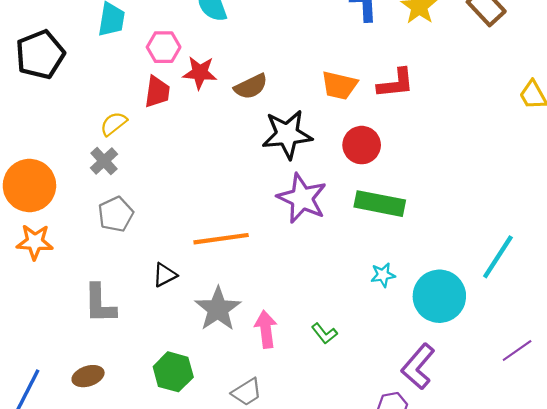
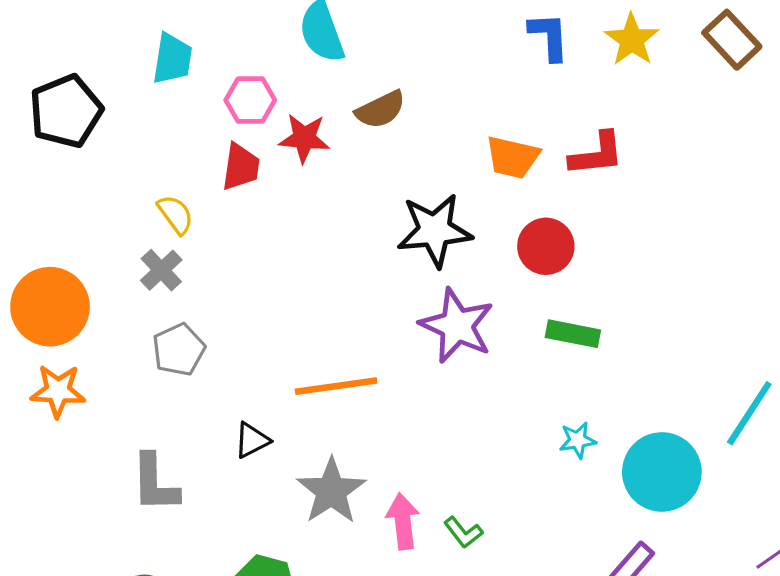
brown semicircle: (251, 86) -> (381, 110), moved
yellow semicircle: (114, 124) -> (176, 214), turned 92
green rectangle: (380, 204) -> (573, 334), size x0.7
green L-shape: (324, 333) -> (463, 532), moved

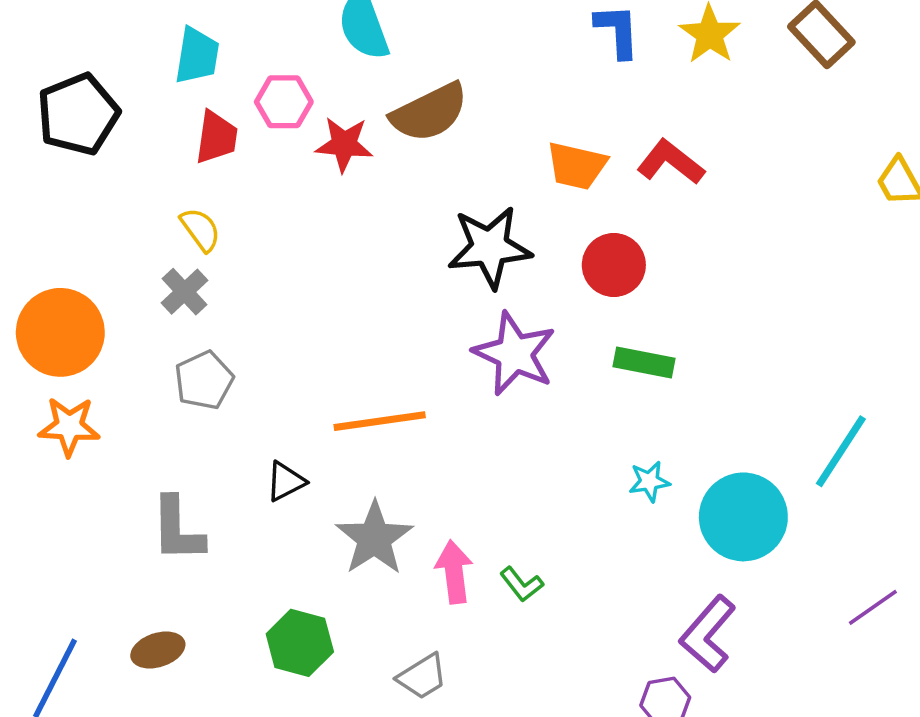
brown semicircle: (381, 110) -> (429, 112), size x1.4
red L-shape: (597, 154) -> (671, 162), turned -136
red trapezoid: (241, 167) -> (216, 137), moved

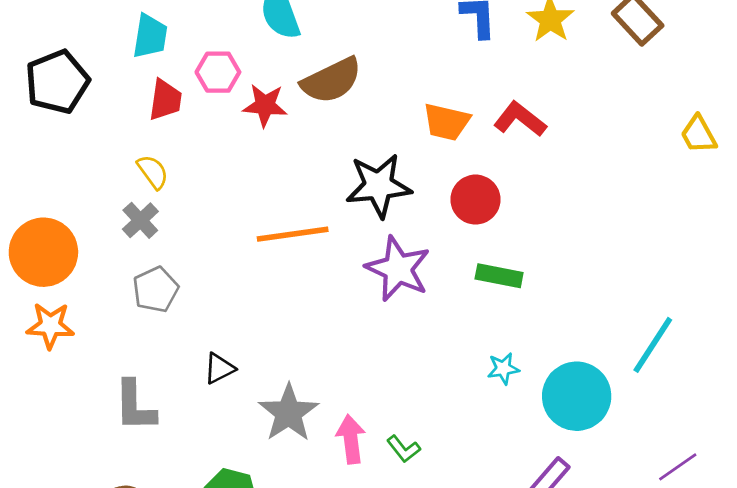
orange line: (380, 421) -> (293, 234), moved

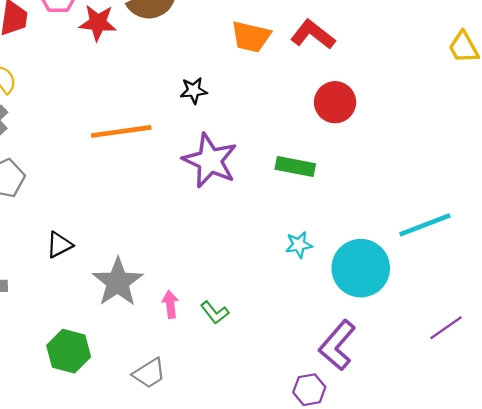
black star: (379, 186) -> (194, 91), size x0.5
red circle: (476, 200) -> (335, 102), moved
cyan line: (653, 345) -> (425, 225), turned 36
pink arrow: (351, 439) -> (170, 304), size x0.7

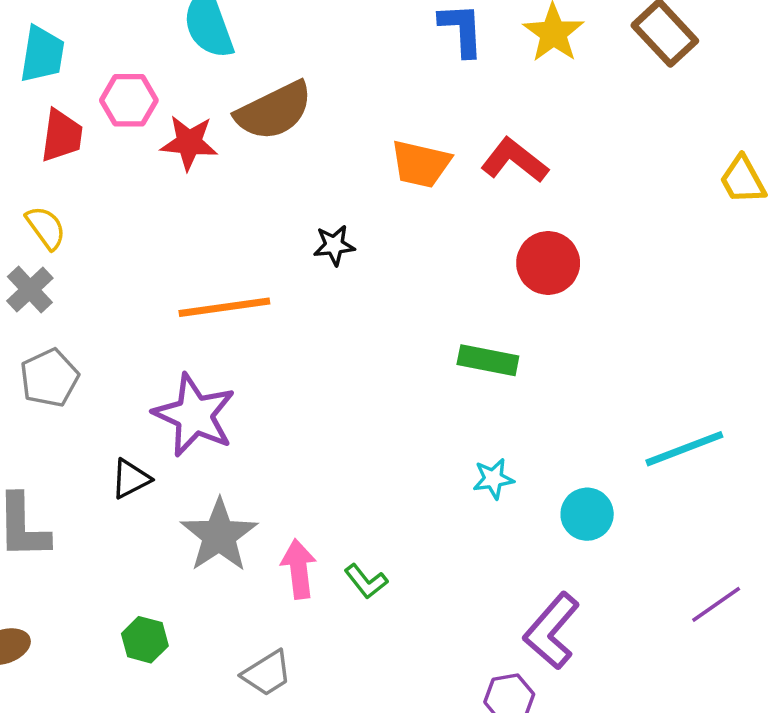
purple star: (210, 161) -> (194, 415), moved
cyan circle: (361, 268) -> (587, 514), size x0.6
pink arrow: (170, 304) -> (299, 569), size x1.4
green hexagon: (69, 351) -> (145, 640), size x0.7

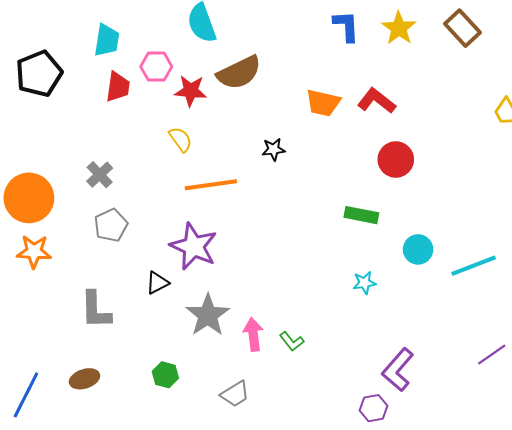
yellow semicircle: (46, 228) -> (181, 139), moved
cyan circle: (587, 514) -> (418, 249), moved

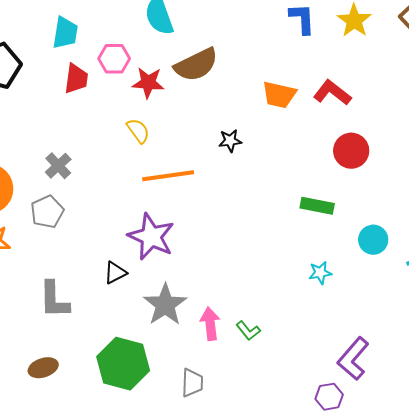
gray pentagon: (111, 225) -> (47, 212), moved
green hexagon: (165, 375) -> (123, 364), size x2.0
gray trapezoid: (235, 394) -> (192, 383), turned -56

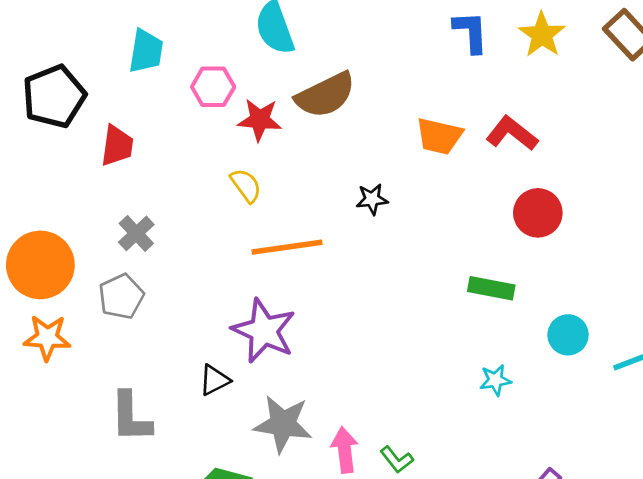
red trapezoid: (76, 79) -> (117, 146), moved
gray star: (165, 305) -> (283, 424), turned -30

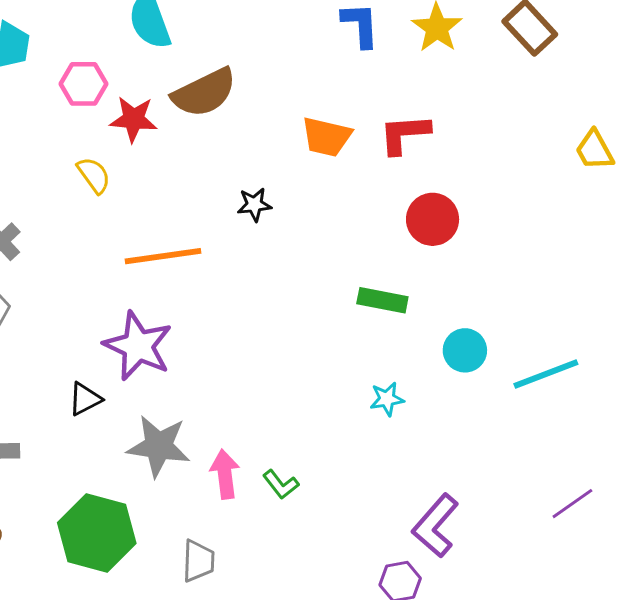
red L-shape: (512, 133) -> (405, 134), turned -42
yellow semicircle: (246, 185) -> (94, 175), moved

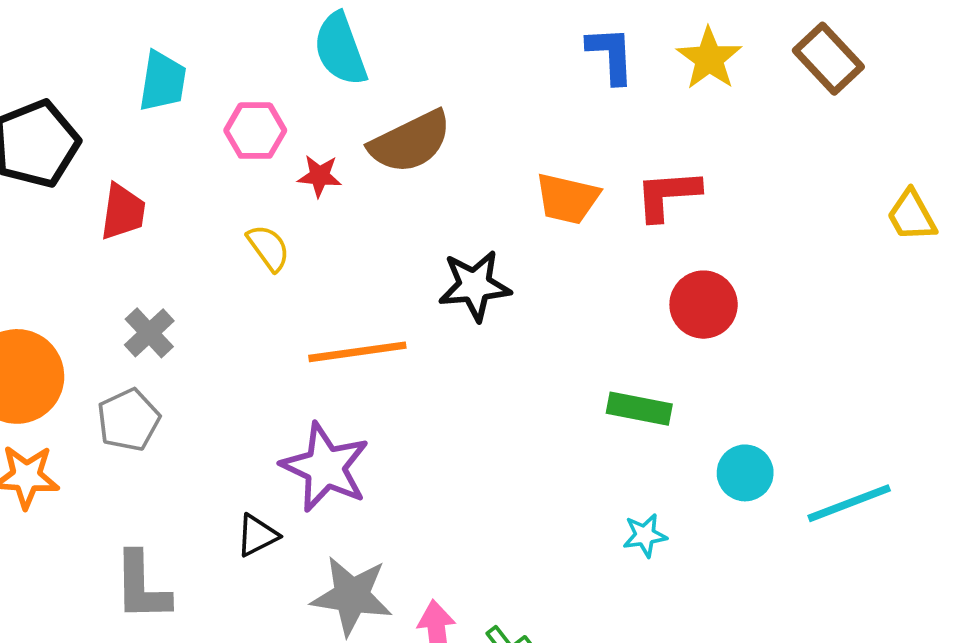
red star: (134, 119) -> (320, 176), size x0.7
black star: (254, 205) -> (475, 286), size x1.6

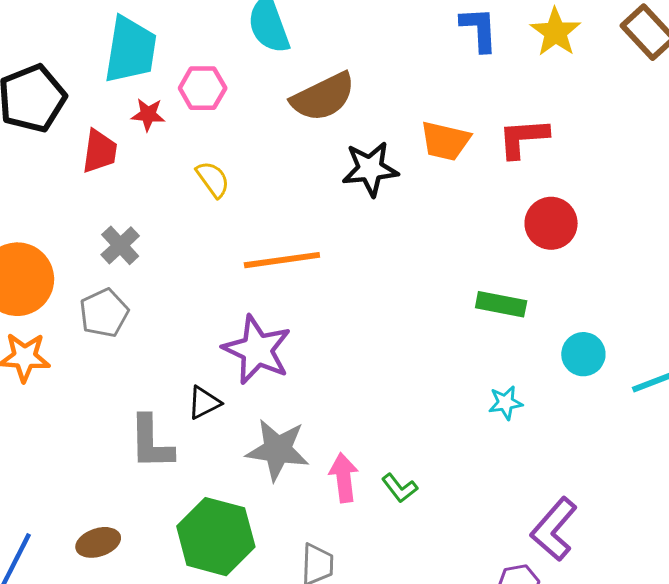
cyan trapezoid: (163, 81) -> (130, 50), size x1.4
red star: (320, 176) -> (148, 114), moved
black star: (475, 286) -> (370, 169), moved
gray L-shape: (142, 586) -> (151, 442), moved

